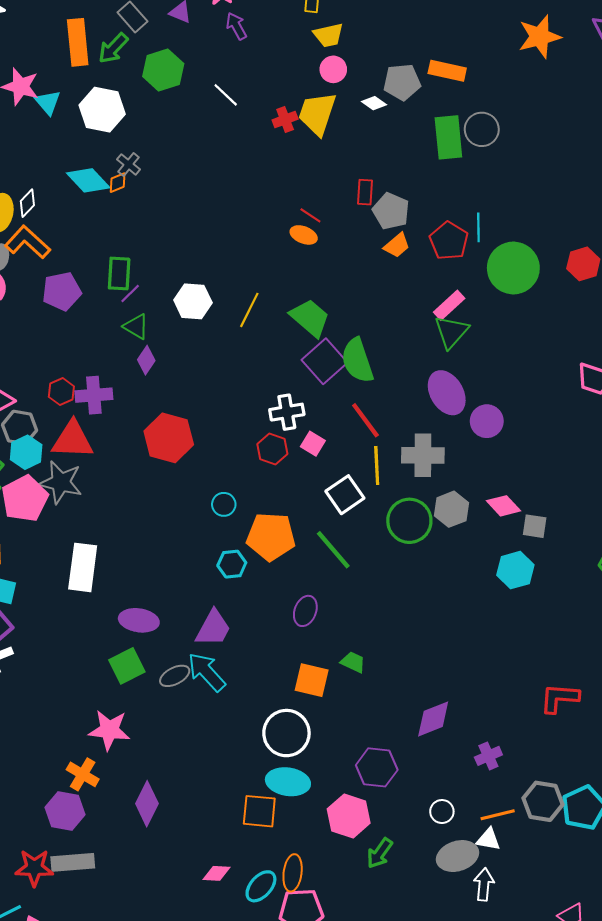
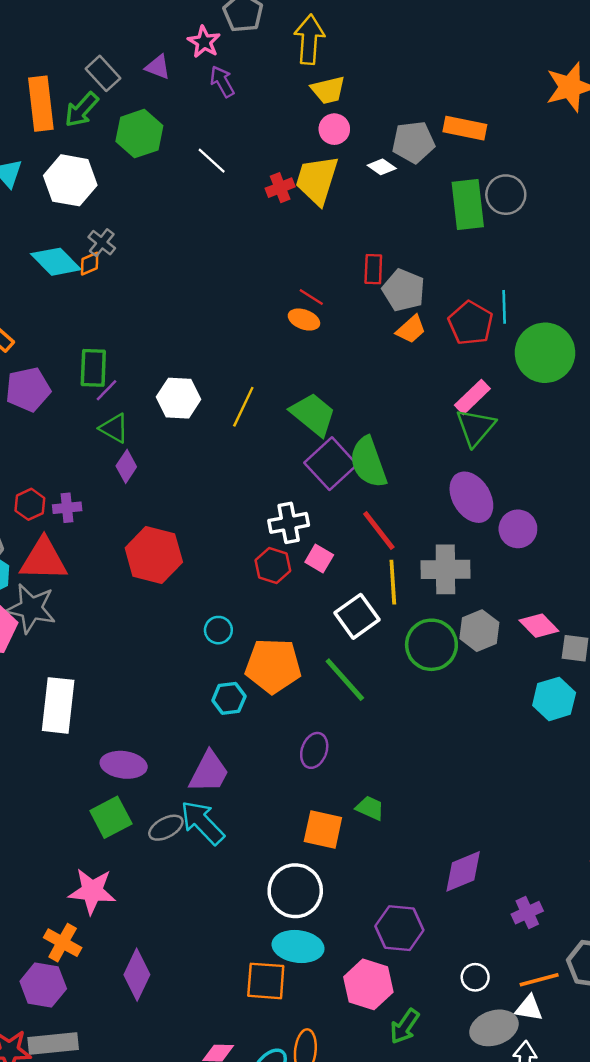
purple cross: (94, 395) -> (67, 508), size x0.7

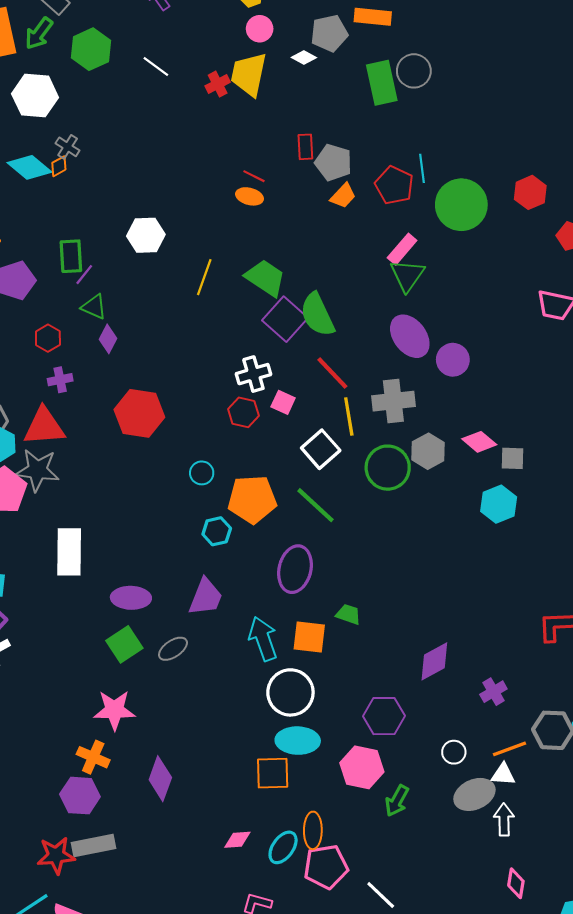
white hexagon: (179, 398) -> (146, 235), moved
red hexagon: (30, 504) -> (48, 338), moved
purple ellipse: (314, 750) -> (295, 569), size x1.5
cyan arrow: (202, 823) -> (263, 639), moved, turned 30

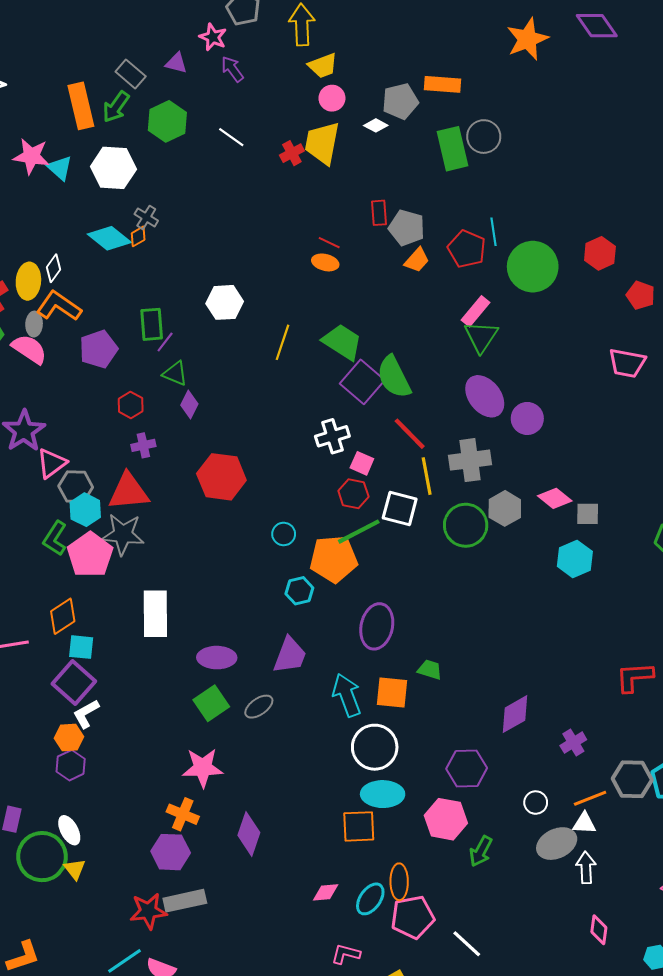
red hexagon: (243, 412) -> (353, 494), moved
white square: (321, 449) -> (400, 509), turned -33
green line: (316, 505) -> (359, 532), moved, turned -69

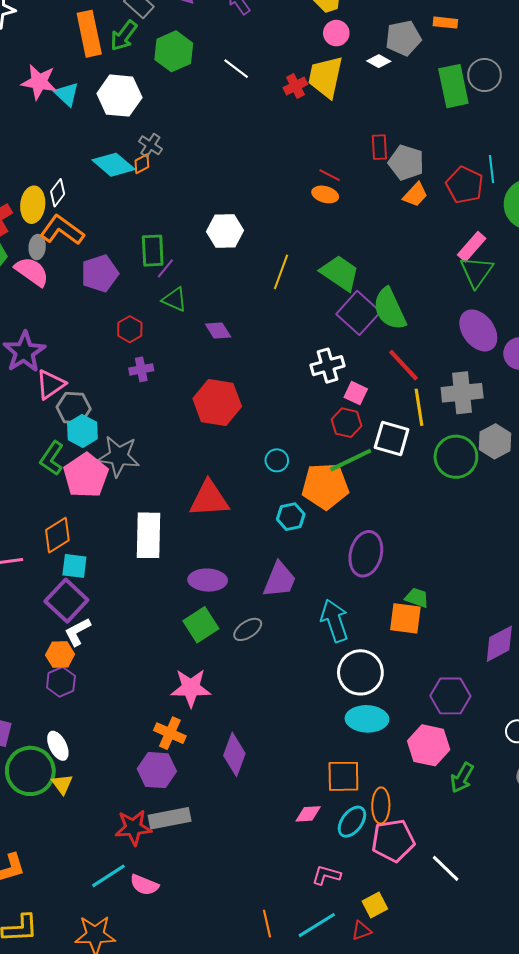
orange rectangle: (442, 84) -> (445, 23), size x0.7
purple diamond: (189, 405) -> (218, 331), moved, turned -60
red triangle: (129, 492) -> (209, 499), moved
orange square: (392, 692) -> (405, 618), moved
orange square: (359, 826) -> (343, 776), moved

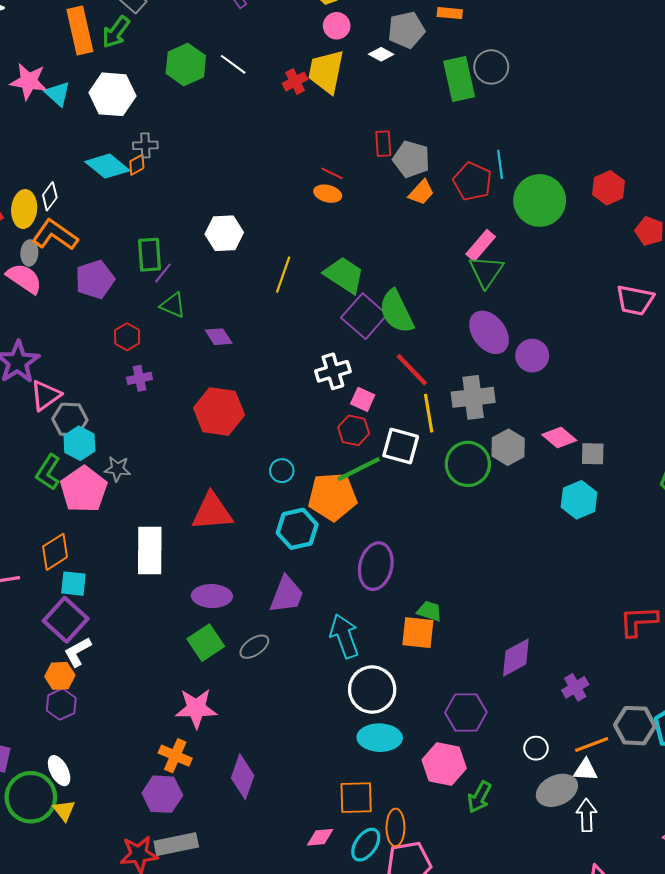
green hexagon: (174, 51) -> (186, 64), moved
gray cross: (150, 145) -> (145, 145), turned -35
gray star: (119, 456) -> (117, 469), size x0.6
cyan hexagon: (291, 517) -> (297, 529), size x1.4

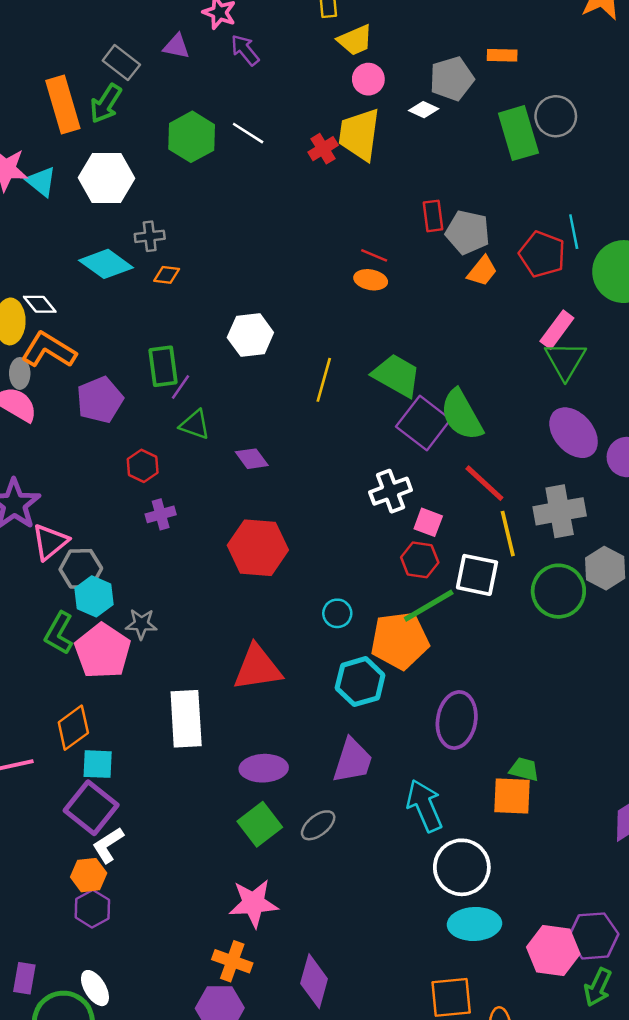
orange diamond: (137, 165) -> (167, 275), moved, turned 40
white diamond: (50, 196) -> (40, 304), turned -72
purple hexagon: (466, 712) -> (593, 936), moved

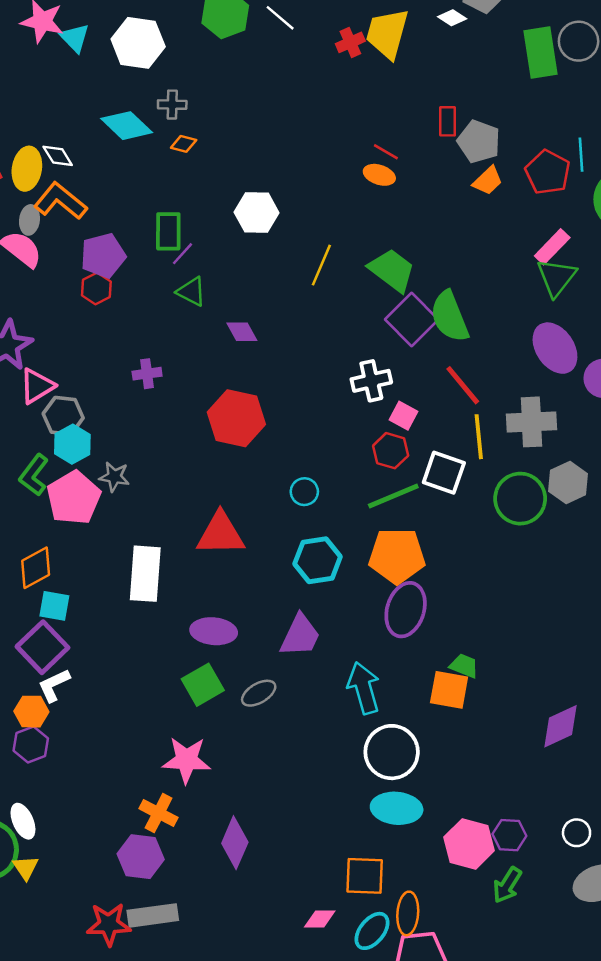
red hexagon: (143, 466) -> (96, 288), moved
orange pentagon: (400, 640) -> (397, 556), moved
purple hexagon: (593, 936) -> (509, 835), size x0.7

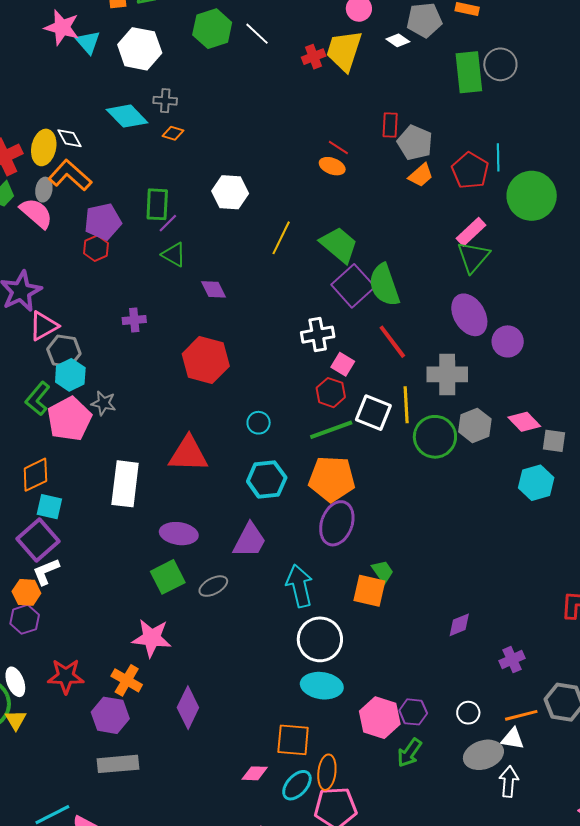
yellow line: (479, 437) -> (406, 405), moved
green trapezoid: (464, 666) -> (383, 572), turned 30
purple diamond: (560, 726) -> (459, 625), size x0.7
red star: (109, 924) -> (66, 676), moved

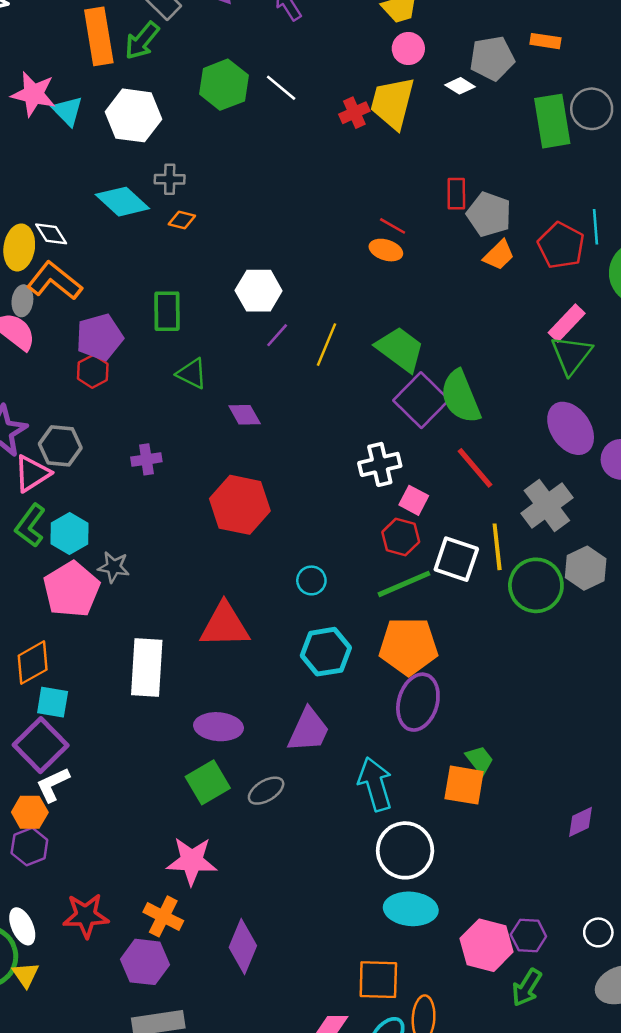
purple line: (168, 223) -> (277, 335), moved
gray hexagon: (64, 351) -> (60, 446), moved
gray cross: (447, 374) -> (547, 506), turned -33
green L-shape: (38, 399) -> (30, 525), moved

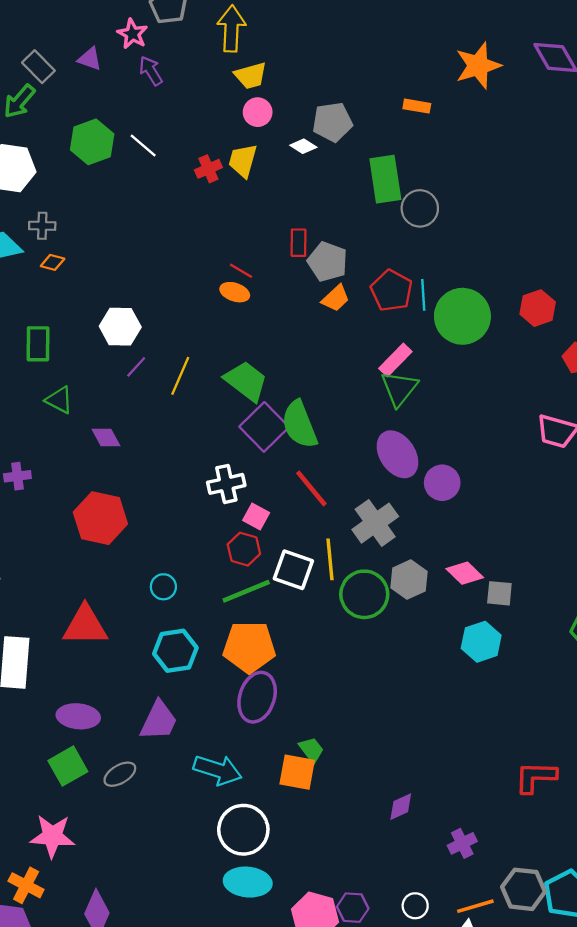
orange rectangle: (545, 41) -> (417, 106), moved
yellow trapezoid: (393, 103) -> (243, 161), size x0.7
gray circle: (592, 109) -> (420, 208), moved
cyan line: (596, 227) -> (423, 295), moved
cyan arrow: (375, 784) -> (218, 770), turned 123

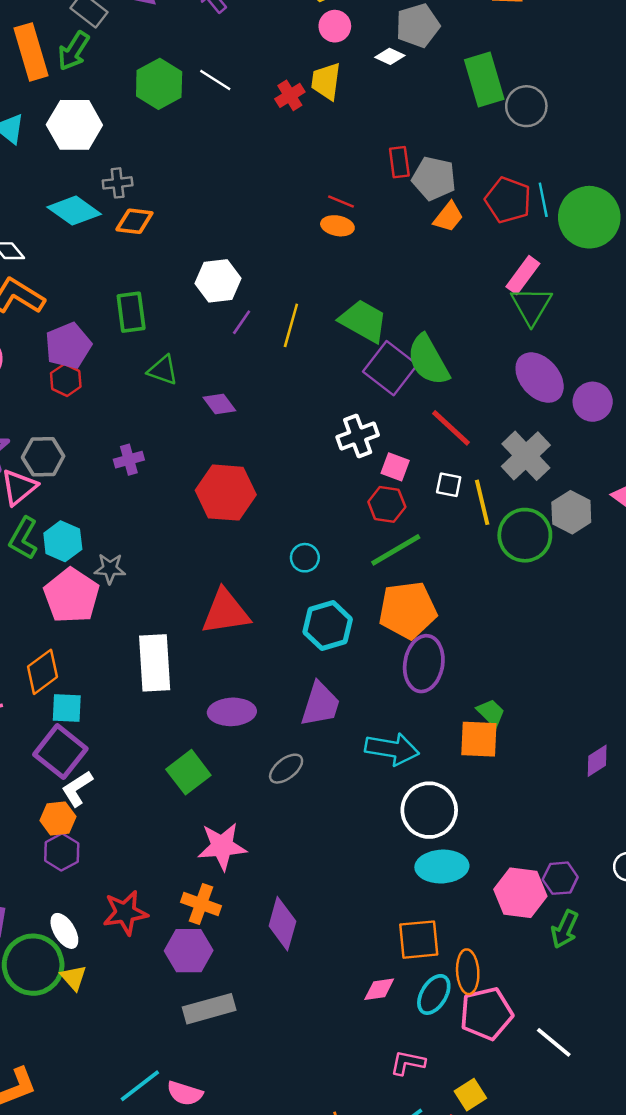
orange diamond: (53, 262) -> (134, 221), size x1.4
white square: (293, 570) -> (449, 485), moved, size x0.6
green square: (68, 766) -> (188, 772), moved

